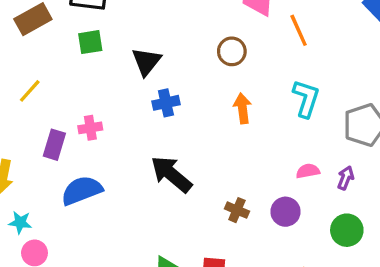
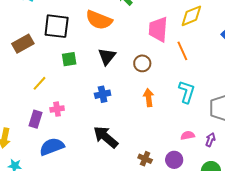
green square: (90, 42) -> (69, 59), moved
black triangle: (146, 62) -> (107, 56), moved
yellow line: (30, 91) -> (39, 83), moved

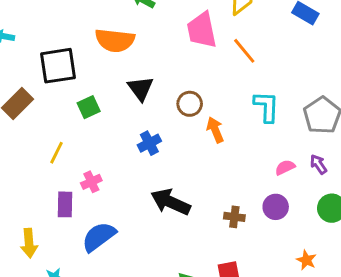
brown circle: (142, 63) -> (190, 104), moved
purple arrow: (210, 140) -> (318, 164), turned -40

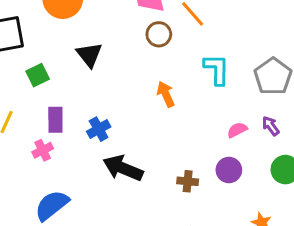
brown circle: (190, 104) -> (159, 34), moved
blue cross: (149, 143) -> (99, 129), moved
purple rectangle: (65, 204) -> (55, 120), moved

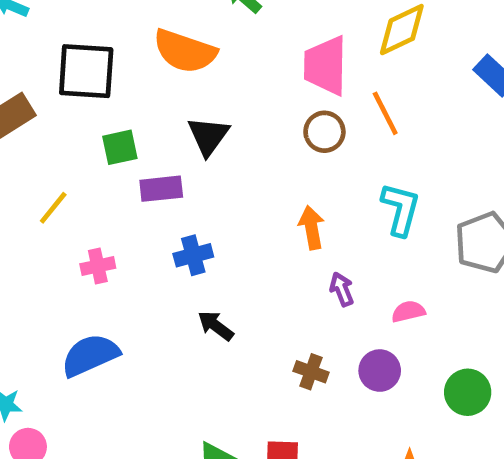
purple rectangle: (55, 120) -> (161, 189), moved, turned 70
purple arrow: (271, 126) -> (342, 289), moved
black arrow: (123, 168) -> (216, 326), size x0.6

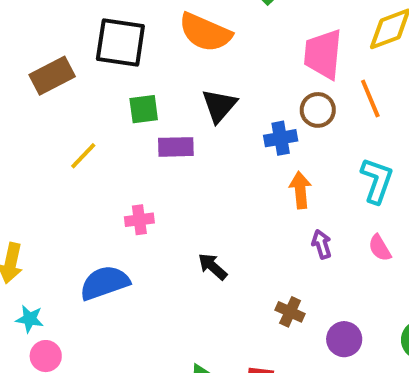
blue cross: (193, 255) -> (281, 138), moved
pink cross: (98, 266) -> (139, 220), moved
pink semicircle: (408, 312) -> (380, 248), moved, turned -112
purple circle: (380, 371) -> (344, 339), moved

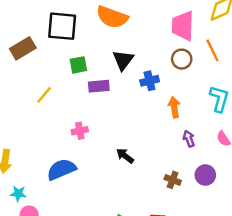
blue cross: (281, 138) -> (150, 81), moved
purple circle: (344, 339) -> (205, 175), moved

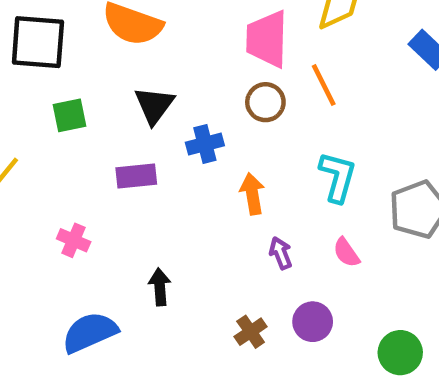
purple rectangle: (99, 86) -> (136, 176), moved
pink cross: (80, 131) -> (74, 240), turned 35
black arrow: (125, 156) -> (160, 287), turned 48
blue semicircle: (61, 169) -> (90, 332), moved
brown cross: (173, 180) -> (251, 332), turned 35

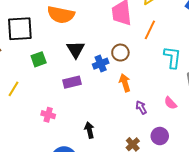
orange line: (324, 85) -> (150, 30), turned 60
brown circle: (265, 102) -> (120, 53), moved
cyan L-shape: (338, 177) -> (172, 57), moved

